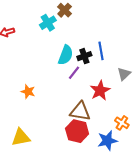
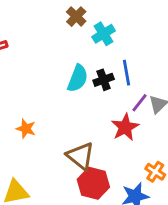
cyan cross: (48, 23) -> (104, 34), moved
purple line: (74, 73) -> (139, 103), moved
brown triangle: (80, 111) -> (81, 156), moved, turned 30

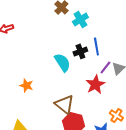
cyan semicircle: (78, 78) -> (62, 62), moved, turned -54

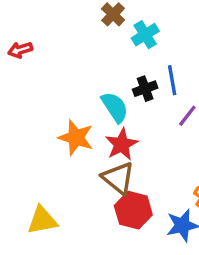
red star: (95, 84) -> (122, 144), moved
orange star: (26, 85) -> (76, 138), moved, size x1.5

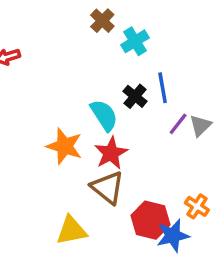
black cross: (145, 89) -> (135, 96), turned -30
red hexagon: (133, 210) -> (151, 220), moved
yellow triangle: (42, 220) -> (71, 230), moved

